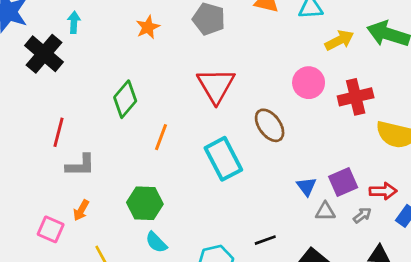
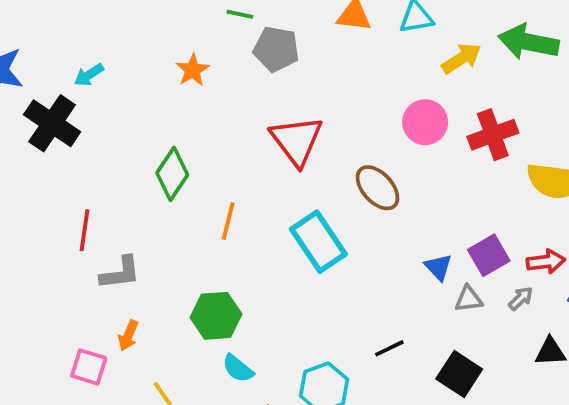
cyan arrow: (74, 22) -> (89, 75), turned -120

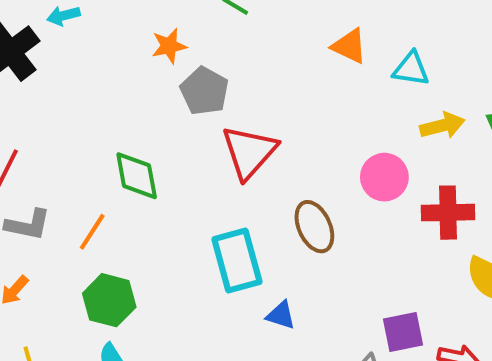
gray pentagon: (276, 49) -> (204, 91), moved
green diamond: (172, 174) -> (137, 176), moved, turned -63
orange line: (228, 221) -> (92, 232), moved
blue triangle: (438, 267) -> (281, 315), moved, turned -48

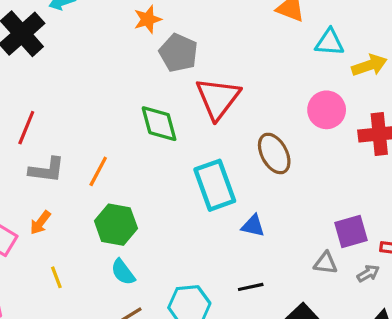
cyan triangle: (411, 69) -> (329, 42), moved
green diamond: (137, 176) -> (159, 124), moved

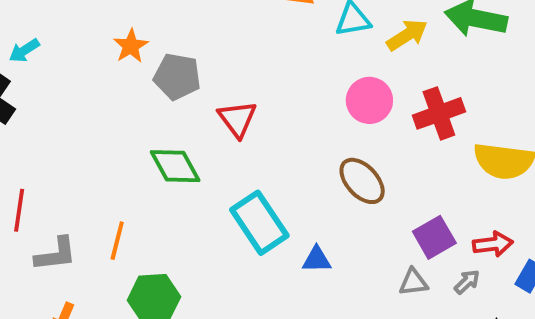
red triangle: (218, 98) -> (237, 119), size x0.7
brown ellipse: (274, 153) -> (362, 181), moved

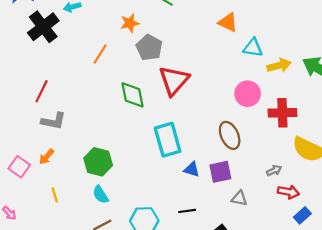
red triangle: (237, 119) -> (174, 81), size x1.4
purple square: (434, 237) -> (220, 172), moved
orange line: (117, 241) -> (100, 54), moved
gray arrow: (467, 282) -> (274, 171), moved

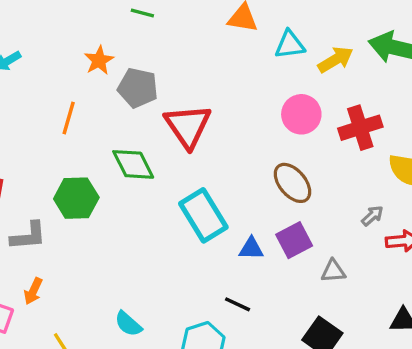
green hexagon: (98, 162) -> (76, 198), moved
black line: (187, 211) -> (237, 304), moved, turned 49

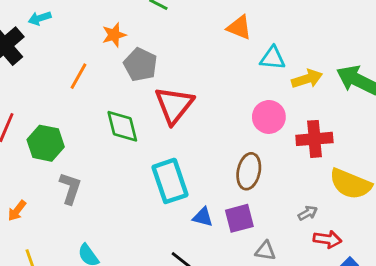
brown ellipse: (292, 183) -> (249, 171), turned 40
green hexagon: (76, 198) -> (46, 143), moved
gray L-shape: (28, 236) -> (70, 188), moved, turned -80

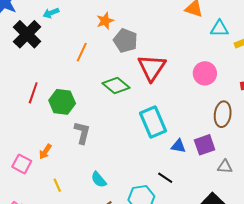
pink circle: (269, 117) -> (205, 73), moved
green diamond: (122, 126) -> (116, 86), turned -32
brown ellipse: (249, 171) -> (223, 114), moved

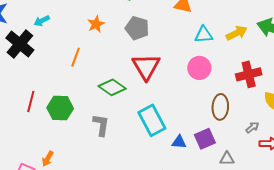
cyan triangle: (219, 29) -> (204, 35), moved
gray pentagon: (125, 41) -> (137, 28), moved
gray L-shape: (82, 133) -> (101, 125), moved

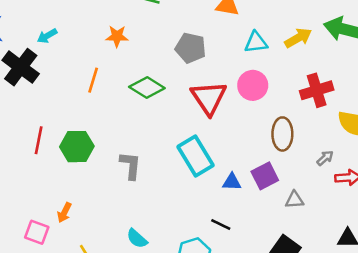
orange star: (96, 24) -> (117, 36), turned 30
gray pentagon: (137, 28) -> (191, 48), moved
red triangle: (146, 67) -> (209, 98), moved
green diamond: (112, 87) -> (147, 87), moved

